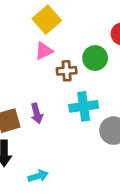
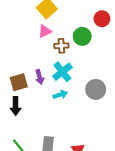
cyan cross: (84, 106) -> (62, 72), moved, turned -30
cyan arrow: (38, 176) -> (60, 95), moved

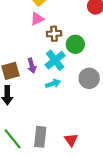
green circle: (82, 36) -> (75, 44), moved

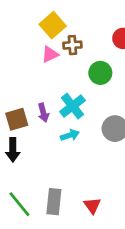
brown cross: (54, 34) -> (72, 45), moved
green circle: (75, 44) -> (100, 73), moved

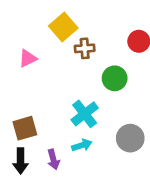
pink triangle: (50, 54) -> (28, 58), moved
purple arrow: (43, 113) -> (53, 159), moved

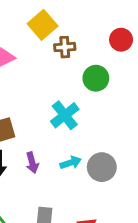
gray circle: (130, 138) -> (102, 167), moved
cyan arrow: (82, 145) -> (71, 163), moved

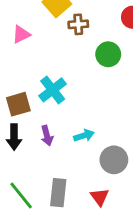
cyan cross: (65, 115) -> (53, 90), moved
gray circle: (102, 167) -> (114, 160), moved

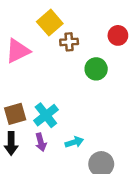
pink triangle: (21, 34) -> (18, 51), size x1.5
cyan cross: (53, 90) -> (46, 115), moved

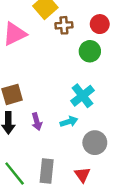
red circle: (118, 35) -> (100, 24), moved
cyan cross: (46, 115) -> (82, 96), moved

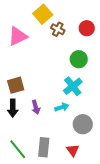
brown cross: (64, 25) -> (58, 29), turned 32
green circle: (90, 51) -> (79, 59), moved

